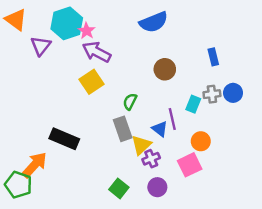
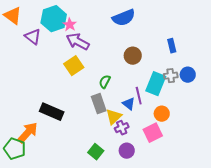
purple triangle: (41, 46) -> (33, 37), turned -30
cyan rectangle: (193, 104) -> (156, 84), size x1.6

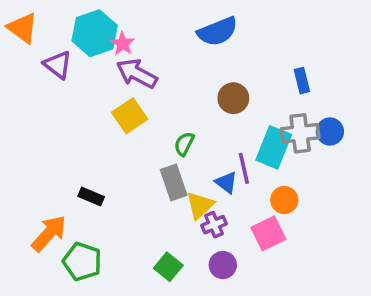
gray cross: (171, 76) -> (300, 133), size x1.5
black rectangle: (52, 112) -> (91, 197), size x0.6
green pentagon: (15, 149) -> (82, 261), moved

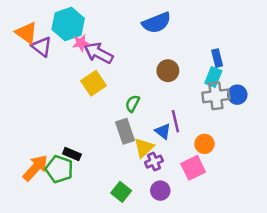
orange triangle: (23, 28) -> (27, 33), moved
pink star: (123, 44) -> (81, 43), moved, turned 30
cyan rectangle: (274, 147) -> (213, 77), moved, size x0.7
black rectangle: (91, 197) -> (72, 154), moved
green pentagon: (82, 261) -> (59, 169), moved

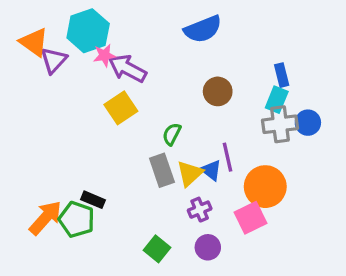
purple triangle: (42, 47) -> (54, 60), turned 35
orange circle: (204, 144) -> (265, 187), size x1.6
yellow triangle: (144, 148) -> (190, 173), moved

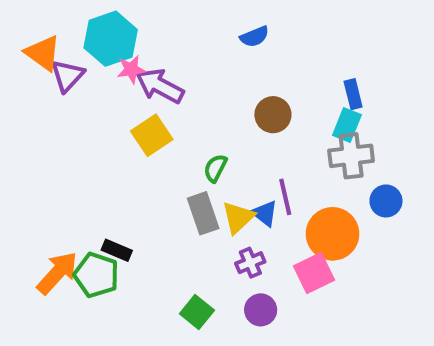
blue semicircle: (203, 29) -> (254, 37), size x0.6
blue circle: (308, 123) -> (386, 201), moved

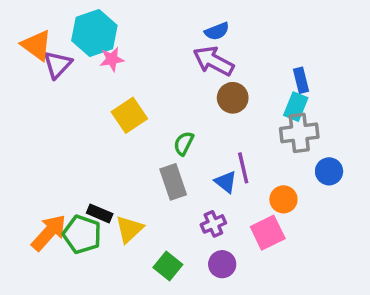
purple arrow: (160, 86) -> (213, 61), moved
yellow triangle: (238, 217) -> (129, 229), moved
orange circle: (333, 234) -> (283, 199), size x0.6

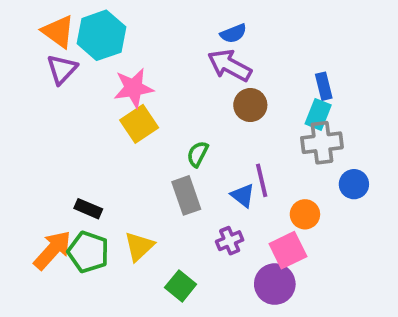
orange triangle: (37, 45) -> (58, 32), moved
pink star: (112, 59) -> (133, 88), moved, size x1.5
black rectangle: (100, 213) -> (88, 209), moved
purple circle: (222, 264) -> (275, 284), moved, size x1.4

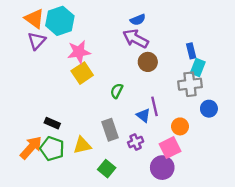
cyan rectangle: (318, 114) -> (198, 68), moved
gray rectangle: (186, 195) -> (110, 130), moved
yellow triangle: (139, 246) -> (82, 145), turned 30

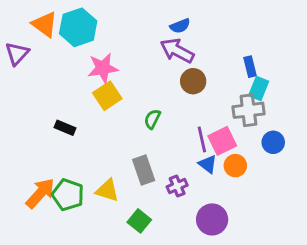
purple triangle: (37, 41) -> (17, 54), moved
blue triangle: (143, 115) -> (208, 164), moved
black rectangle: (52, 123) -> (65, 128), moved
yellow triangle: (82, 145) -> (107, 190), turned 30
pink square: (170, 148) -> (222, 141), moved

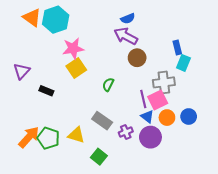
purple triangle: (17, 54) -> (22, 71), moved
gray cross: (248, 110) -> (164, 82), moved
blue circle: (273, 142) -> (189, 117), moved
gray rectangle: (144, 170) -> (102, 121), turned -36
purple circle: (212, 219) -> (150, 137), moved

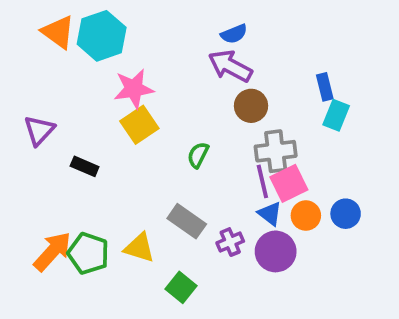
gray cross: (164, 82) -> (276, 151), moved

